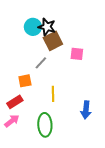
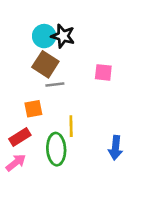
brown square: (53, 41) -> (45, 64), moved, turned -30
gray line: (41, 63) -> (55, 85), turned 40
green ellipse: (45, 125) -> (56, 149), moved

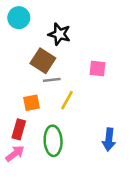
cyan circle: (44, 36) -> (19, 18), moved
yellow line: (71, 126) -> (67, 100), moved, turned 30
red rectangle: (20, 137) -> (19, 129), turned -42

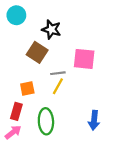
pink square: (97, 68) -> (84, 59), size x1.5
gray line: (52, 80) -> (58, 73), moved

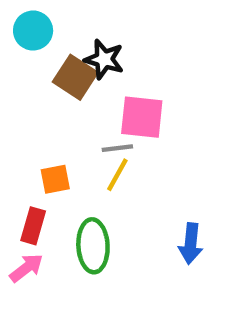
brown square: (37, 52) -> (75, 77), moved
pink square: (84, 59) -> (142, 117), moved

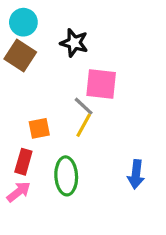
brown square: (75, 77) -> (20, 55), moved
gray line: (117, 148) -> (84, 106), turned 50

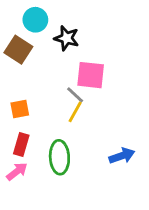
cyan circle: (23, 22) -> (35, 20), moved
orange square: (39, 128) -> (20, 109), moved
blue arrow: (136, 174) -> (122, 156), turned -115

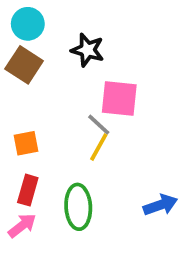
cyan circle: (35, 20) -> (28, 24), moved

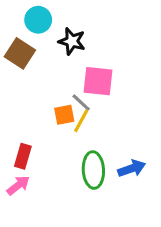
cyan circle: (28, 24) -> (38, 20), moved
orange square: (26, 143) -> (64, 115), moved
green ellipse: (78, 207) -> (93, 170), moved

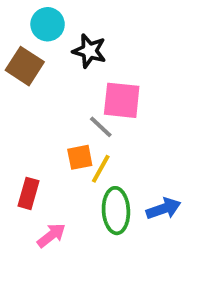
orange square: (64, 115) -> (80, 157), moved
yellow line: (81, 121) -> (101, 169), moved
pink arrow: (18, 185) -> (51, 235), moved

